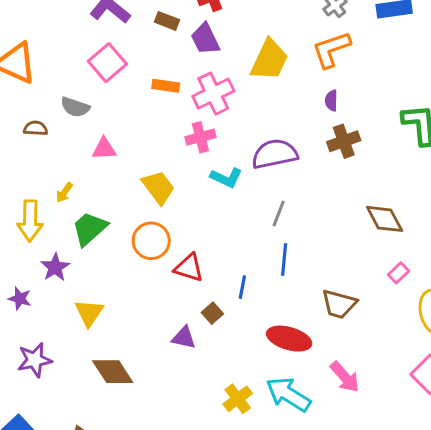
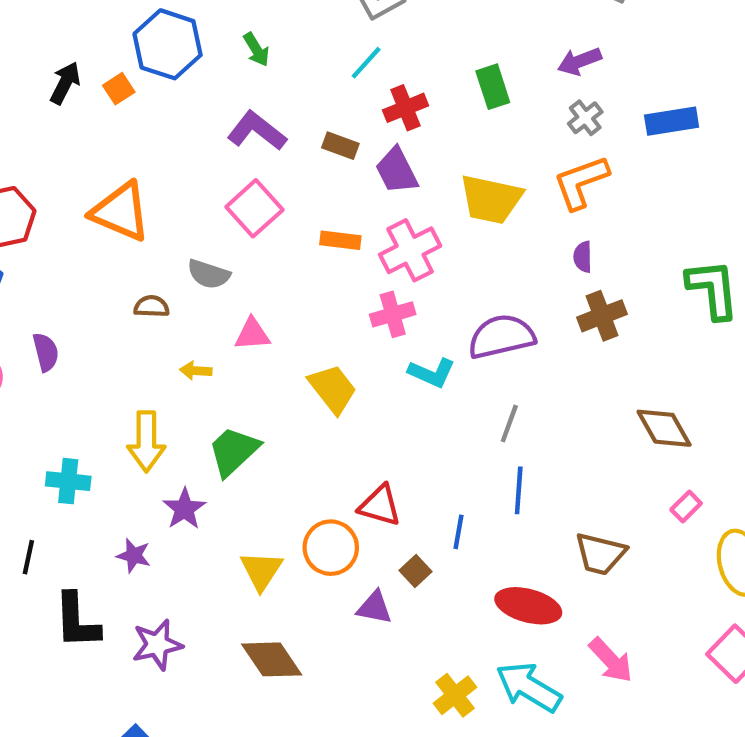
yellow trapezoid: (269, 60) -> (491, 199), turned 78
yellow arrow: (64, 193) -> (196, 371), moved, turned 60
orange circle: (151, 241) -> (331, 548), moved
yellow triangle: (89, 313) -> (261, 571), moved

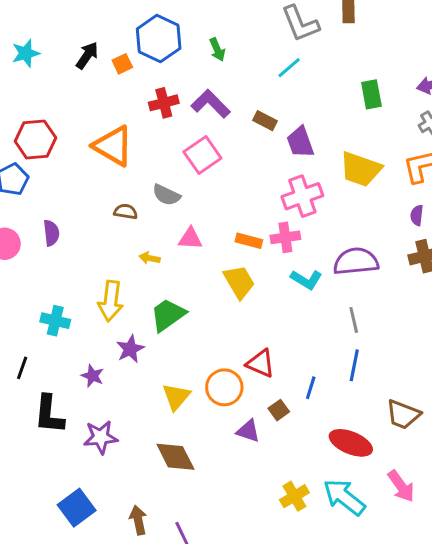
red cross: (405, 108) -> (164, 103), moved
orange rectangle: (340, 240) -> (249, 241), moved
gray line: (509, 423) -> (354, 320), turned -40

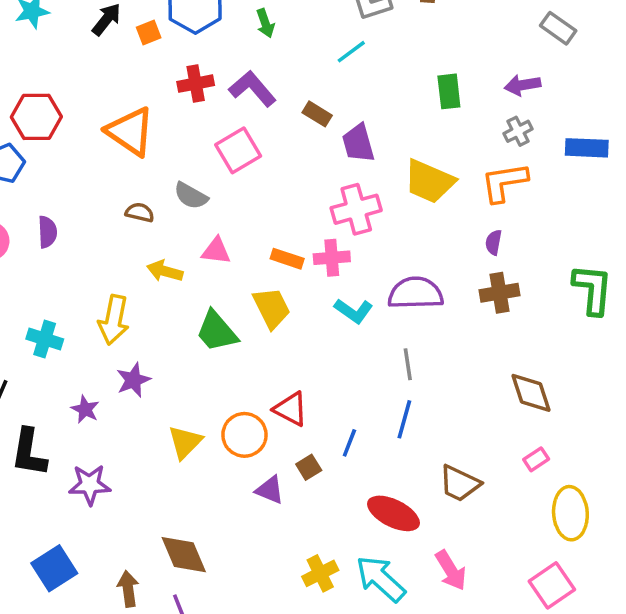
yellow arrow: (150, 258) -> (165, 271), size x1.4
green trapezoid: (168, 315) -> (217, 331), moved, turned -99
brown diamond: (175, 457) -> (184, 555), moved

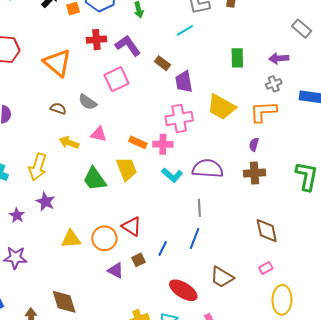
purple star: (133, 380) -> (45, 202), turned -30
yellow triangle: (185, 442) -> (71, 239), turned 35

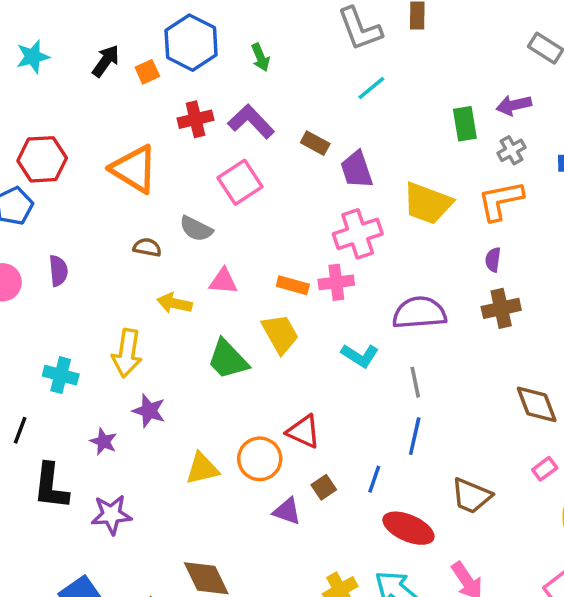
cyan line: (185, 30) -> (371, 88), moved
green rectangle: (237, 58) -> (465, 124), moved
cyan L-shape: (172, 175) -> (360, 356), moved
blue line: (163, 249) -> (374, 479), moved

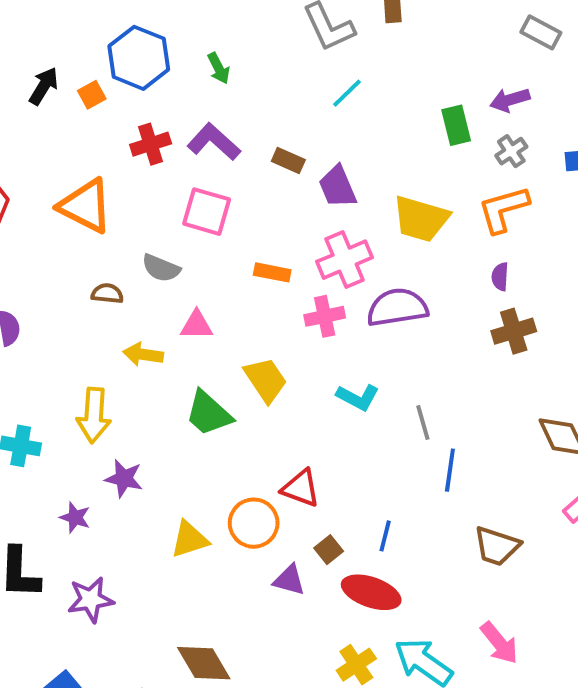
pink square: (240, 182) -> (207, 212), turned -36
orange rectangle: (293, 285) -> (272, 272), moved
purple semicircle: (419, 313) -> (397, 307), moved
blue line: (415, 436) -> (450, 470), moved
red ellipse: (408, 528) -> (371, 592), moved

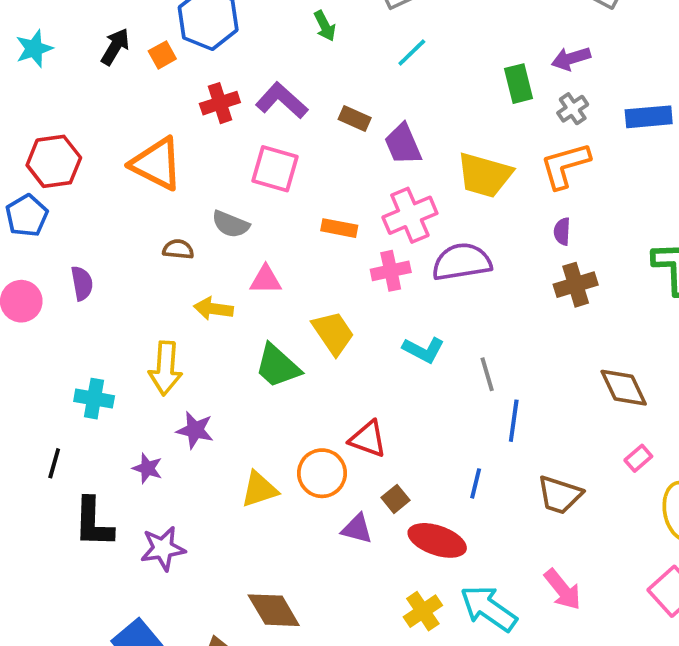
green arrow: (219, 68) -> (325, 26), moved
blue line: (385, 536) -> (476, 483), moved

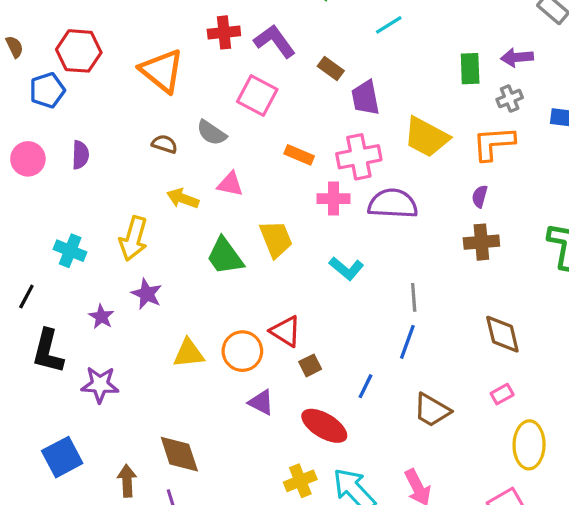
gray line: (487, 374) -> (414, 297), moved
brown square: (395, 499) -> (310, 365), moved

